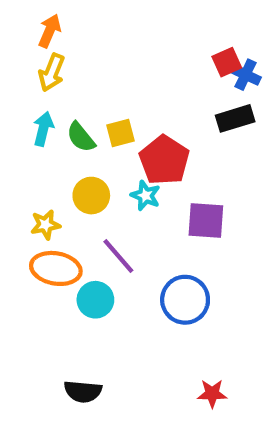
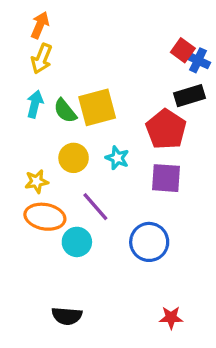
red square: (227, 62) -> (183, 50), turned -30
yellow square: (120, 133) -> (97, 107), size x1.6
red pentagon: (164, 160) -> (166, 129), moved

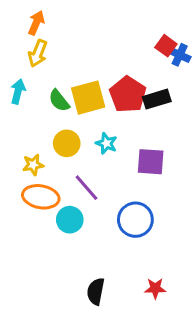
black rectangle: (190, 96) -> (157, 99), moved
cyan arrow: (35, 104) -> (18, 91), moved
red pentagon: (166, 129) -> (128, 95), moved
black semicircle: (67, 316) -> (96, 291), moved, turned 96

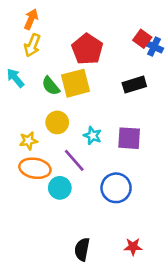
cyan arrow: (18, 91) -> (15, 78), turned -54
red pentagon: (128, 95) -> (87, 49), moved
cyan star: (106, 143) -> (93, 136), moved

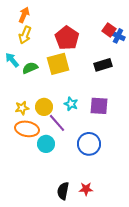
green semicircle: (51, 86) -> (30, 68), moved, turned 105
yellow circle: (57, 122) -> (44, 107), moved
red star: (133, 247) -> (86, 189), moved

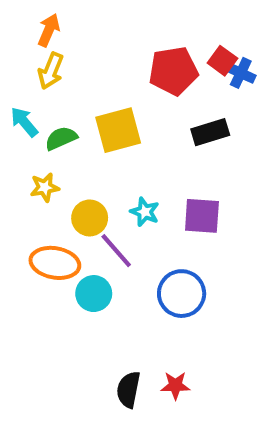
red pentagon: (67, 38) -> (173, 71), moved, turned 30
yellow star: (22, 108) -> (45, 187), moved

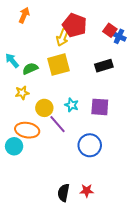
yellow arrow: (51, 71) -> (62, 37), moved
red pentagon: (173, 71) -> (75, 25), moved, turned 30
cyan circle: (94, 294) -> (14, 146), moved

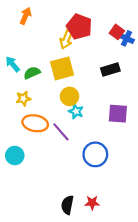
purple square: (100, 107) -> (118, 114), moved
yellow circle: (44, 108) -> (70, 96), moved
orange ellipse: (27, 130) -> (35, 123), moved

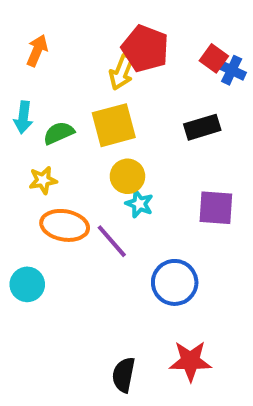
orange arrow: (25, 16) -> (37, 51), moved
cyan arrow: (13, 64) -> (23, 117), turned -133
red star: (92, 203) -> (190, 361), moved, size x1.5

